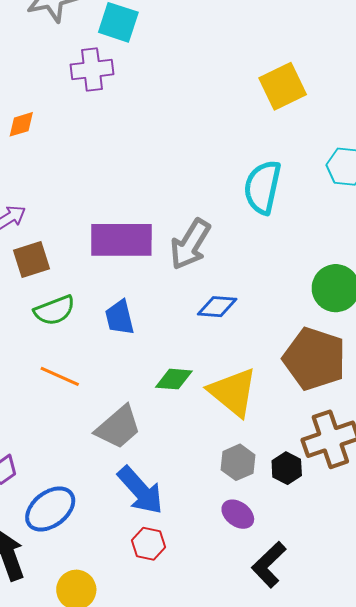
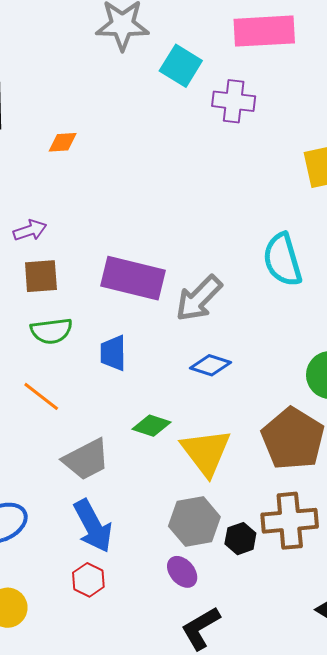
purple cross: (92, 69) -> (234, 101), moved
cyan semicircle: (262, 187) -> (282, 260), turned -42
gray hexagon: (238, 462) -> (194, 522), size x1.4

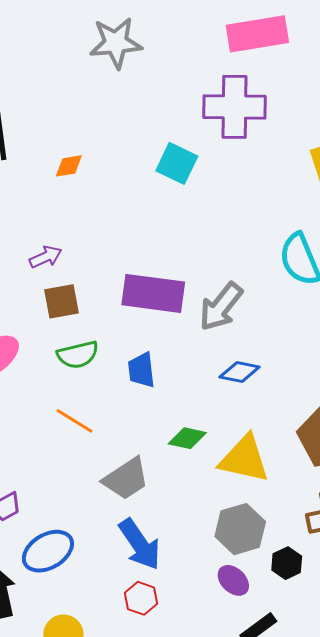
cyan square: (181, 66) -> (177, 163), moved
purple cross: (234, 101) -> (234, 107), size x1.5
yellow triangle: (206, 452) -> (244, 459), turned -34
black hexagon: (240, 539) -> (287, 563), moved

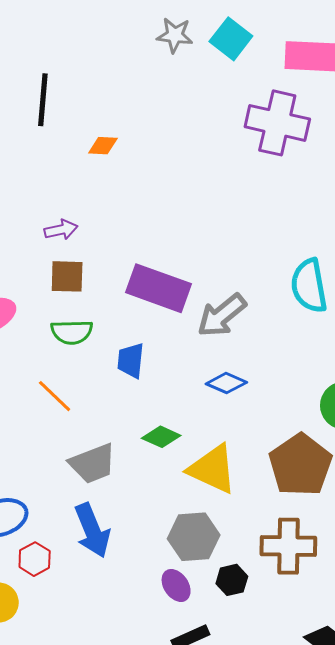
gray star: (116, 43) -> (175, 35), size x0.7
cyan square: (177, 163) -> (231, 39), moved
red hexagon: (141, 598) -> (35, 559), moved

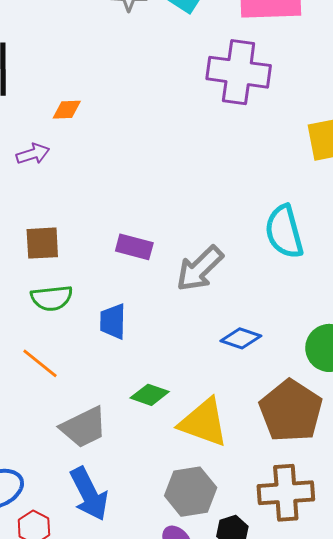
purple arrow: (61, 230) -> (33, 154), moved
purple rectangle: (158, 288) -> (134, 247), size x0.6
blue diamond: (226, 383) -> (241, 338), moved

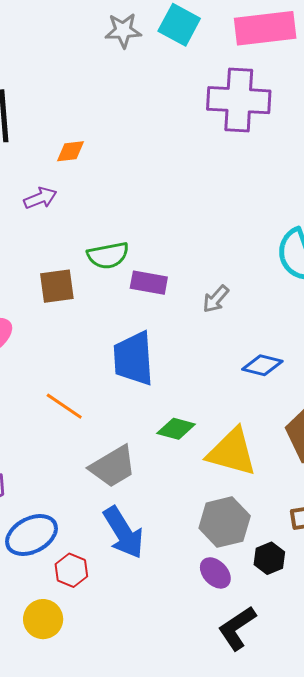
gray arrow: (200, 269) -> (216, 299), size x0.6
green semicircle: (52, 298) -> (108, 255), moved
blue trapezoid: (113, 321) -> (133, 359), size x1.5

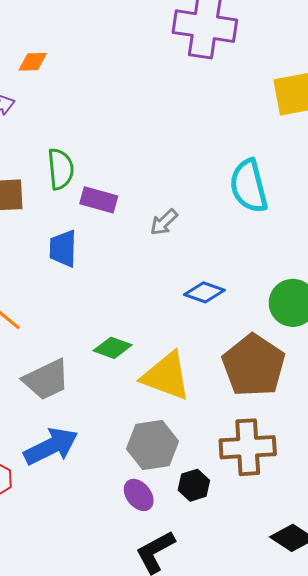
green semicircle: (108, 255) -> (61, 169), turned -90
blue trapezoid: (133, 359) -> (63, 249), moved, size x0.7
blue arrow: (124, 532) -> (51, 446), turned -90

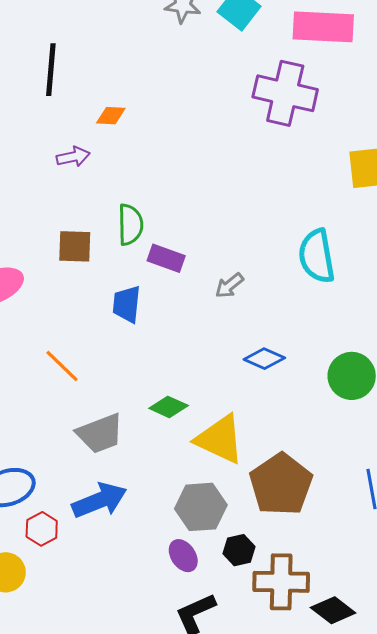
brown pentagon: (254, 365) -> (281, 484), moved
brown cross: (248, 447) -> (281, 582), moved

